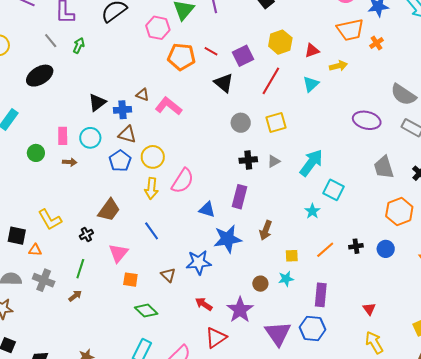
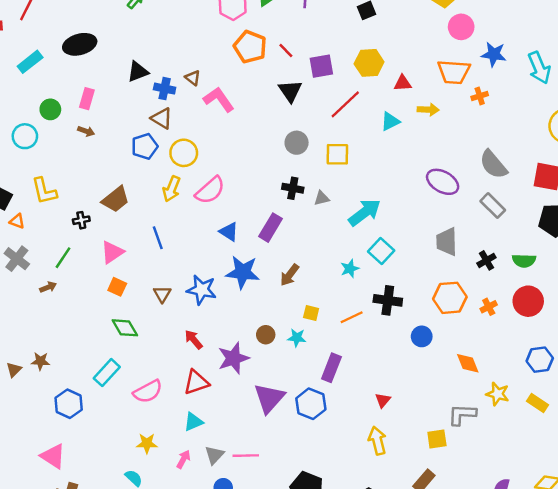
black ellipse: (40, 76) -> (80, 44), moved
cyan circle: (90, 138) -> (25, 136), moved
black cross: (356, 246) -> (388, 300), moved, size x1.6

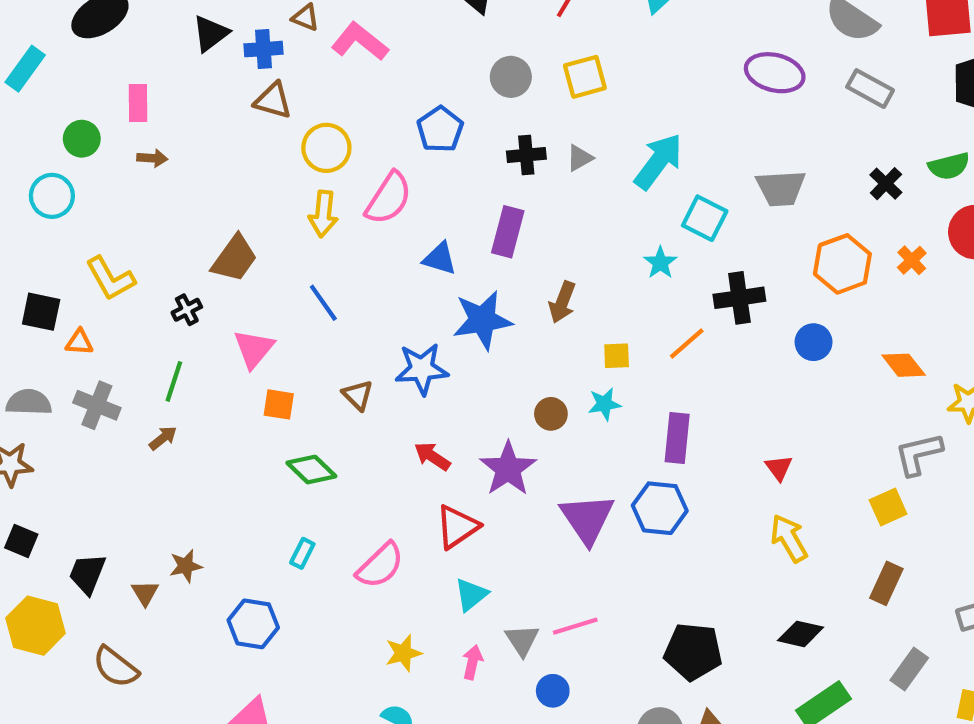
blue pentagon: (145, 146) -> (440, 129), moved
gray trapezoid: (447, 242) -> (781, 188), moved, turned -76
cyan rectangle: (107, 373) -> (302, 553), size x0.6

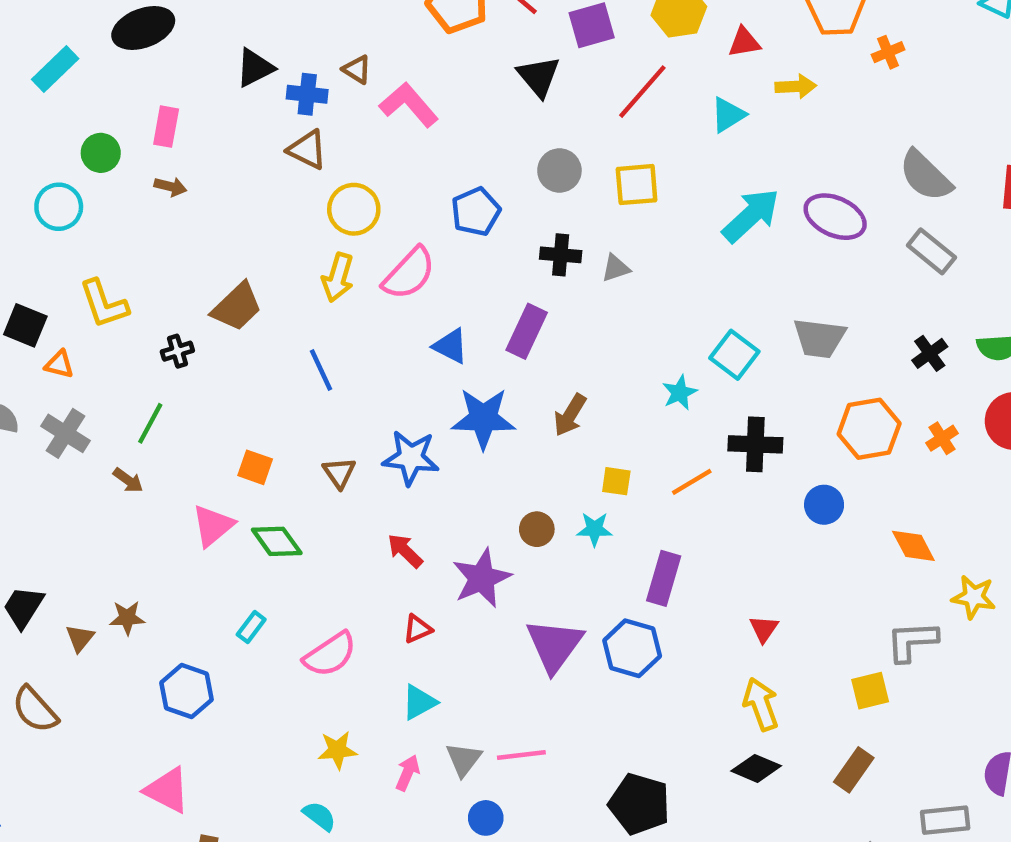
cyan arrow: (658, 161) -> (751, 216), moved
pink triangle: (254, 349) -> (213, 526), moved
brown arrow: (163, 438) -> (128, 480), turned 64
red triangle: (457, 527) -> (418, 629), size x0.6
black diamond: (801, 634) -> (756, 768), moved

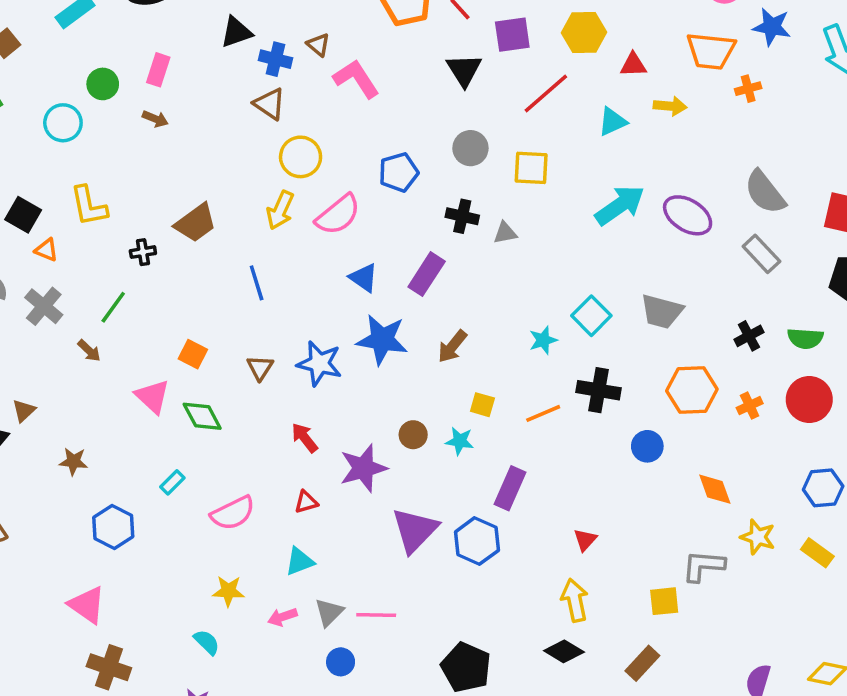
pink triangle: (213, 526) -> (153, 397), turned -45
brown triangle: (80, 638) -> (24, 411), moved
pink arrow: (408, 773) -> (282, 617), turned -140

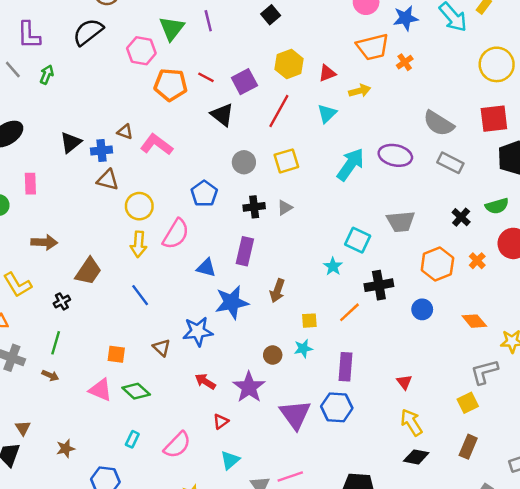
brown arrow: (155, 119) -> (44, 242), moved, size x1.5

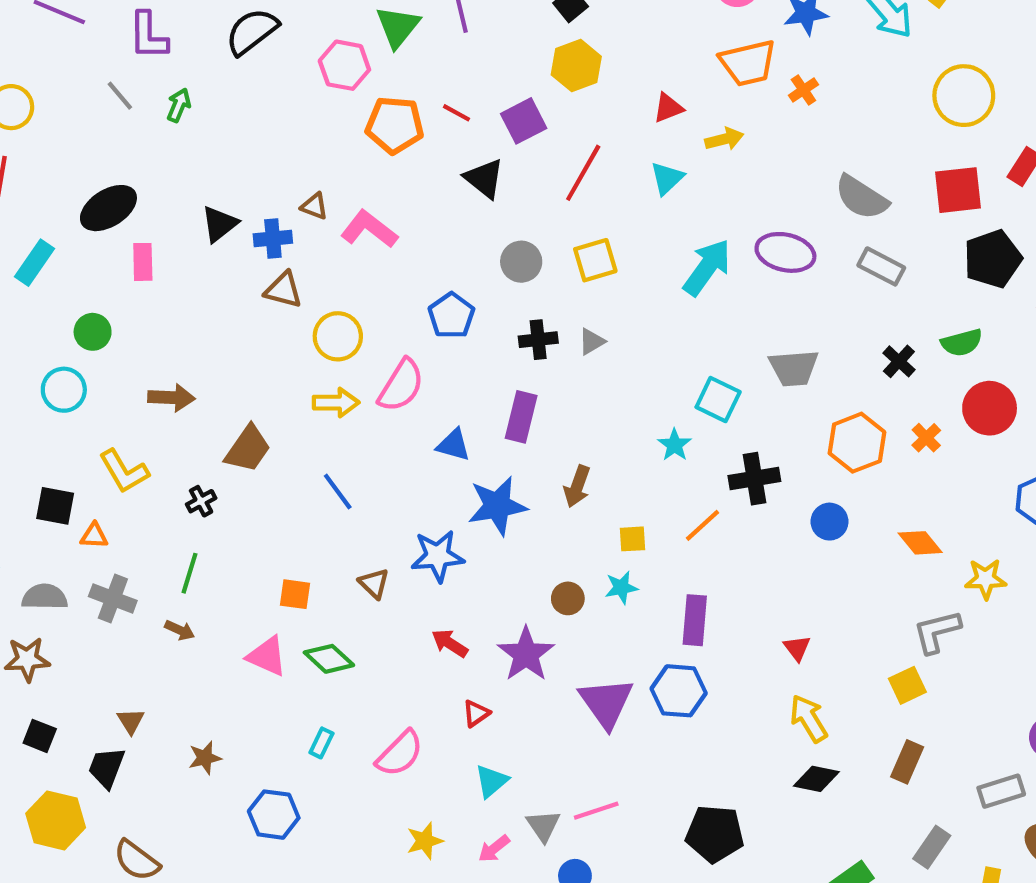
yellow hexagon: (289, 64) -> (576, 66), moved
pink rectangle: (30, 184) -> (143, 262), moved
yellow arrow: (139, 244) -> (336, 403), turned -95

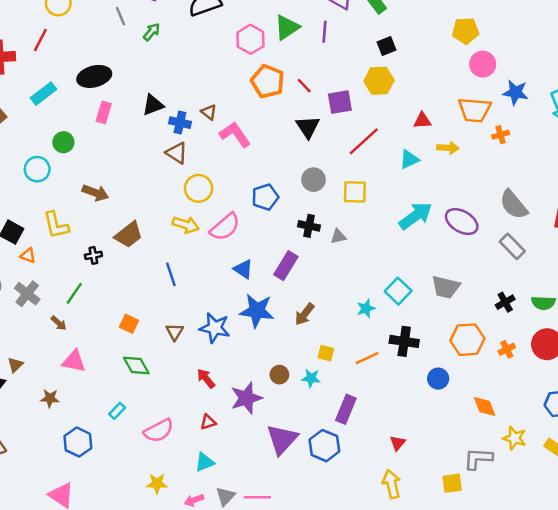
pink triangle: (267, 656) -> (74, 361), moved, turned -30

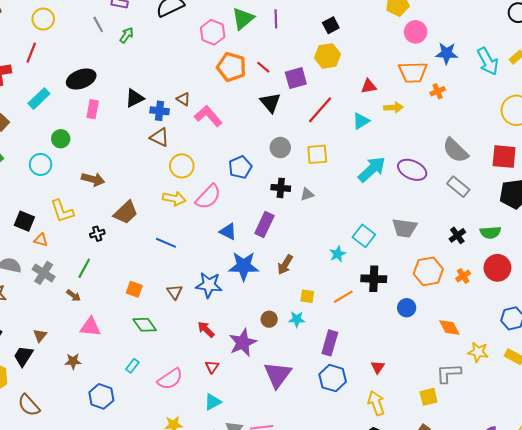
blue line: (171, 274) -> (166, 243), turned -42
red triangle: (208, 422) -> (212, 367), turned -32
blue hexagon: (324, 446) -> (333, 378), moved

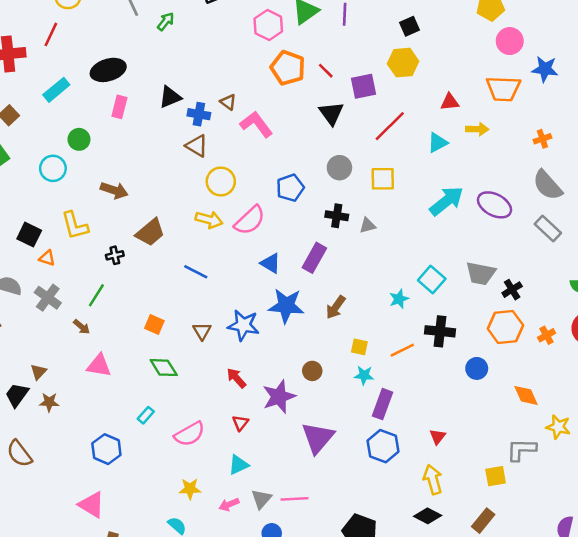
orange cross: (438, 91) -> (542, 139), moved
black cross: (457, 235) -> (512, 290), moved
cyan star: (297, 319) -> (364, 375), moved
brown star: (73, 361) -> (49, 402), moved

